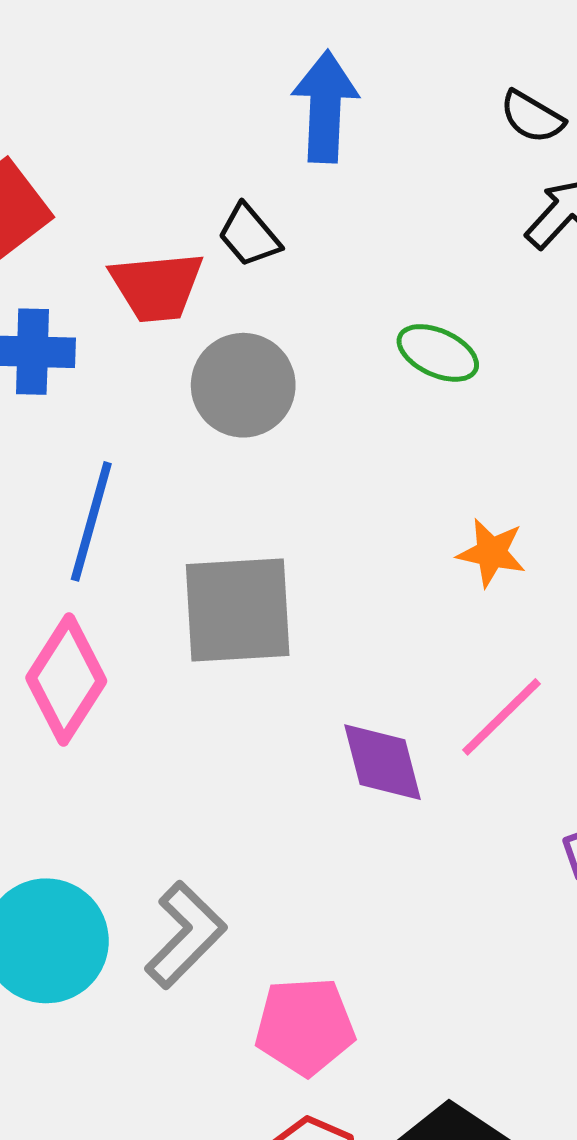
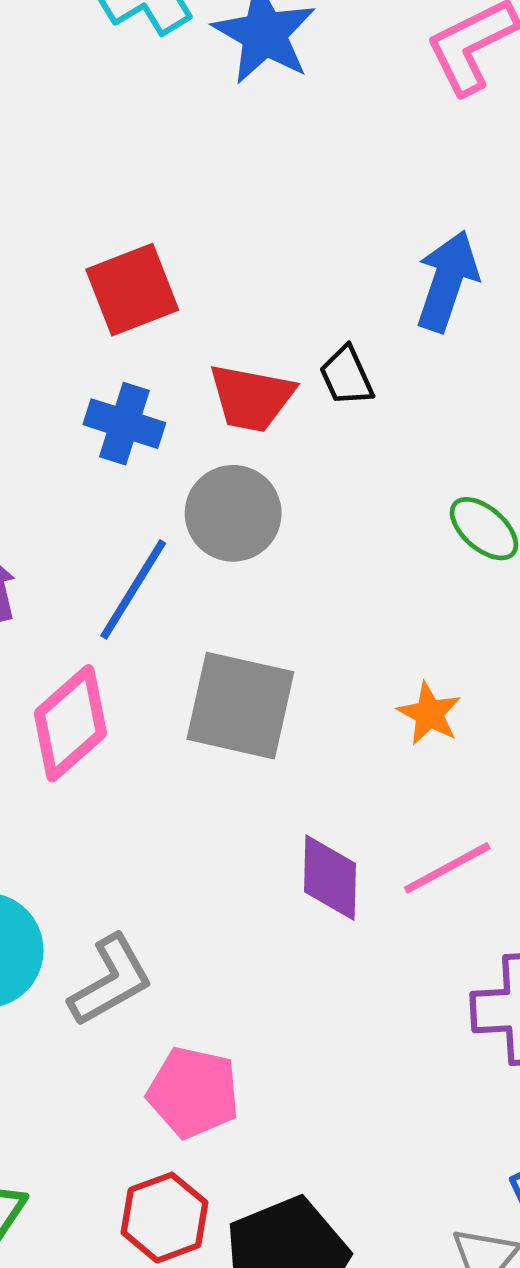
gray circle: (243, 385) -> (233, 513), moved
orange star: (491, 553) -> (429, 714), moved

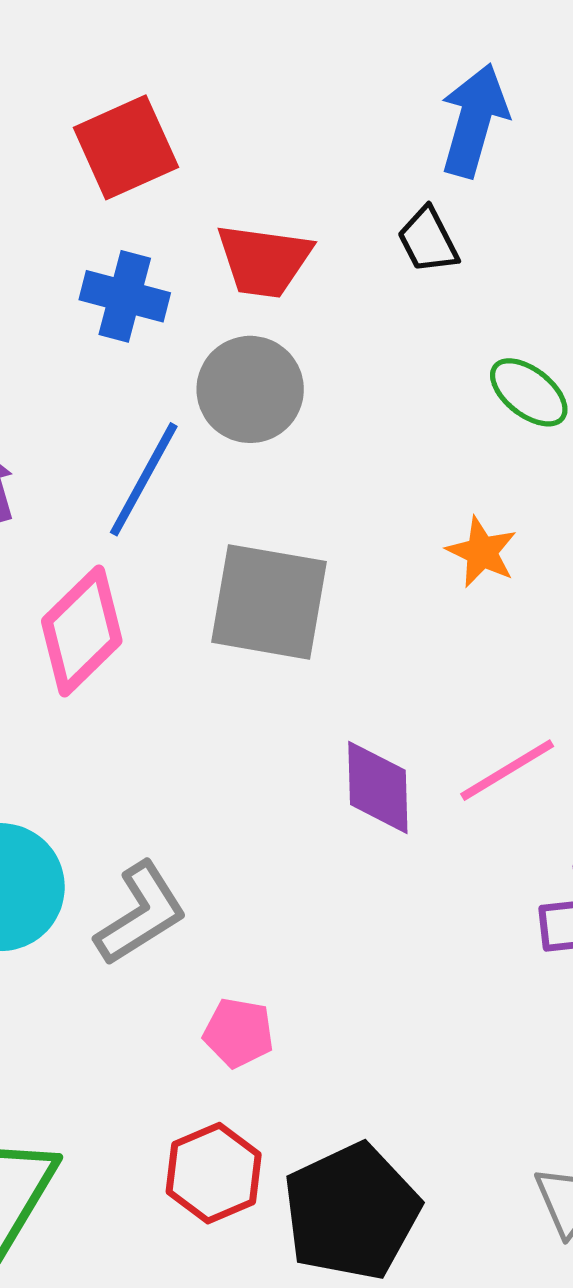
black trapezoid: (347, 376) -> (428, 240), moved
orange star: (429, 714) -> (482, 552), moved
pink pentagon: (193, 1092) -> (239, 1033), size x0.7

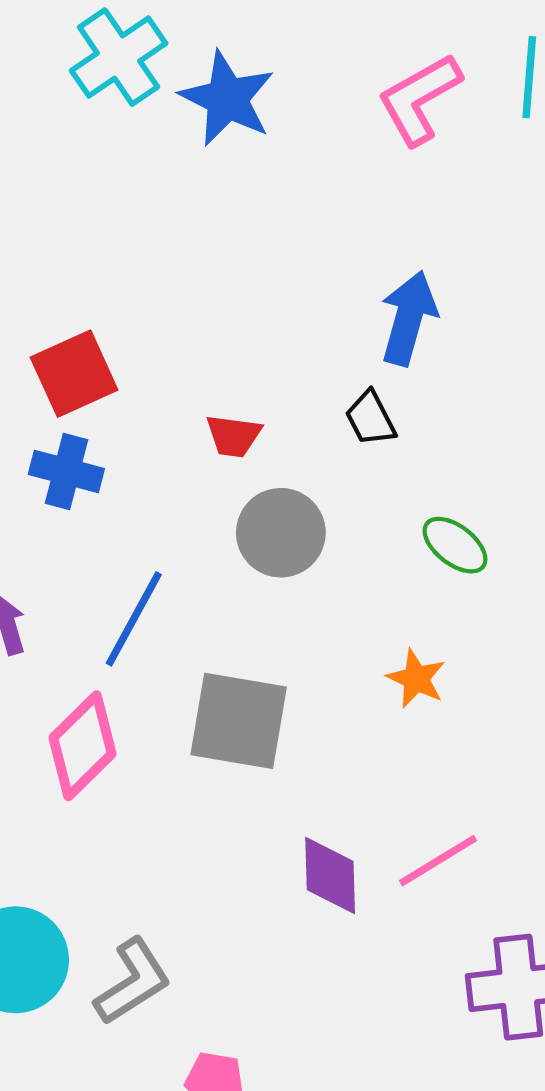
red square: (126, 147) -> (74, 374), moved
red trapezoid: (264, 260) -> (233, 436), size x0.7
blue cross: (125, 296) -> (66, 472), moved
gray circle: (250, 389) -> (281, 533), moved

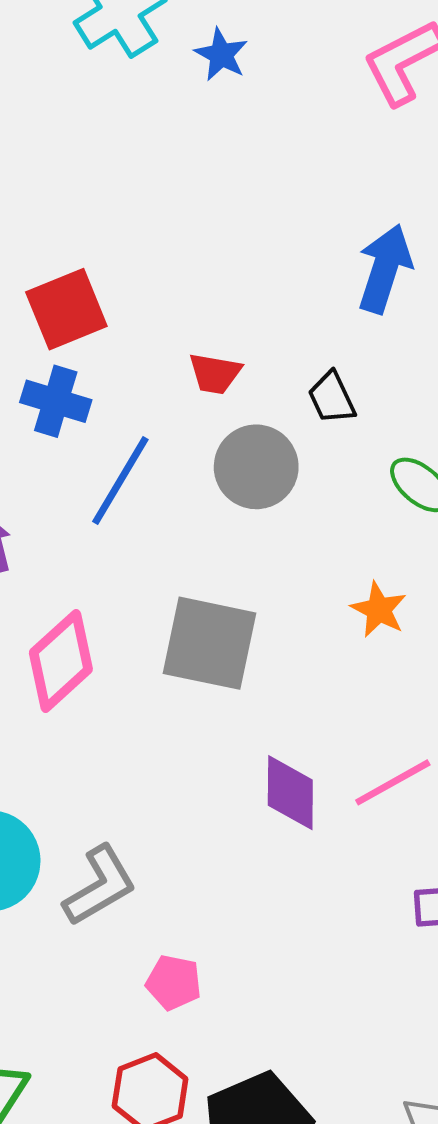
blue star: (227, 99) -> (221, 55), size x0.6
black trapezoid: (370, 418) -> (332, 398), moved
blue line: (134, 619) -> (120, 480), moved

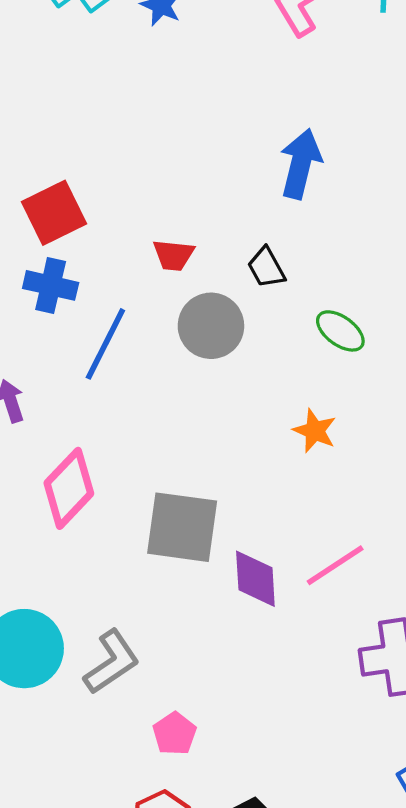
gray square: (209, 643) -> (182, 527), moved
pink pentagon: (174, 982) -> (175, 734), turned 30

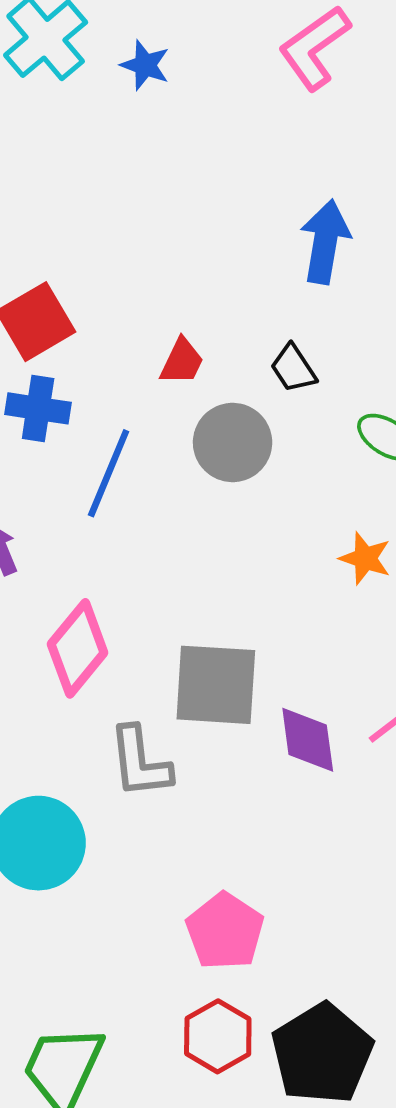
red trapezoid: (174, 255) -> (182, 362), turned -66
gray L-shape: (112, 662) -> (140, 762), moved, turned 122
pink pentagon: (175, 734) -> (225, 931), size x1.5

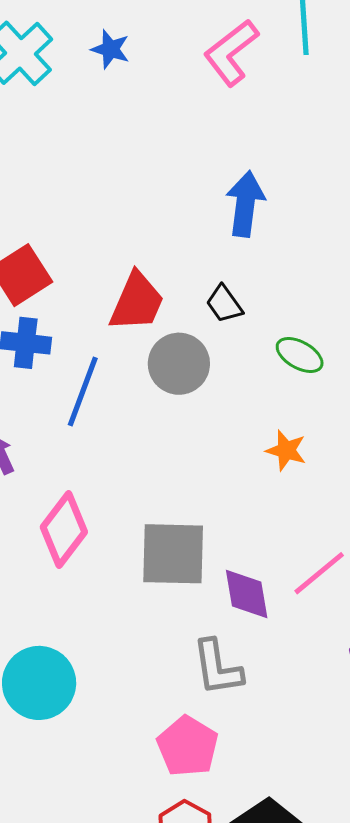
blue star: (145, 65) -> (110, 49), moved
red trapezoid: (182, 362) -> (137, 302), size x1.6
gray L-shape: (140, 762) -> (217, 668), moved

